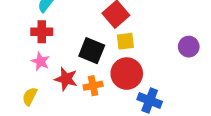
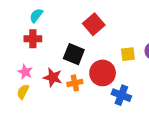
yellow square: (125, 41) -> (128, 54), moved
pink star: (40, 61) -> (25, 72), moved

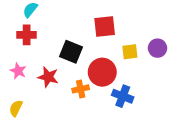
red square: (94, 24) -> (105, 26), moved, turned 35
orange cross: (75, 83) -> (81, 89), moved
yellow semicircle: (23, 92) -> (16, 108), moved

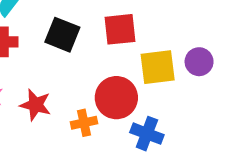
black square: (71, 52) -> (62, 35), moved
yellow square: (130, 52) -> (158, 67), size x1.5

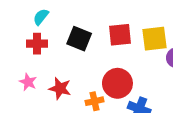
yellow square: (158, 67) -> (155, 39), moved

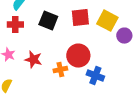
yellow square: (155, 39) -> (107, 21), turned 35

